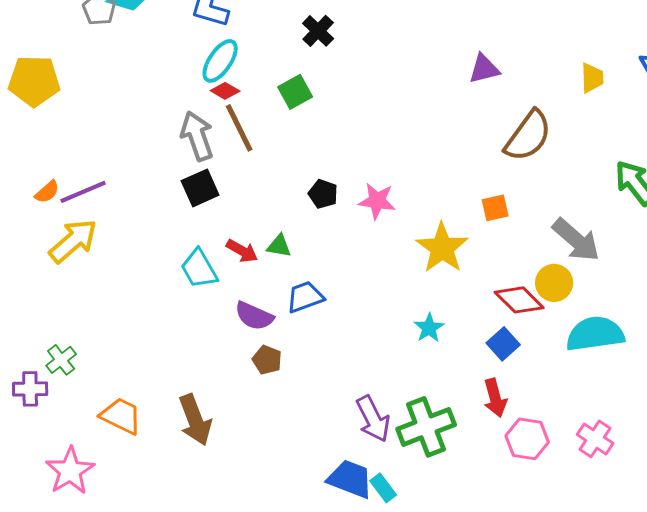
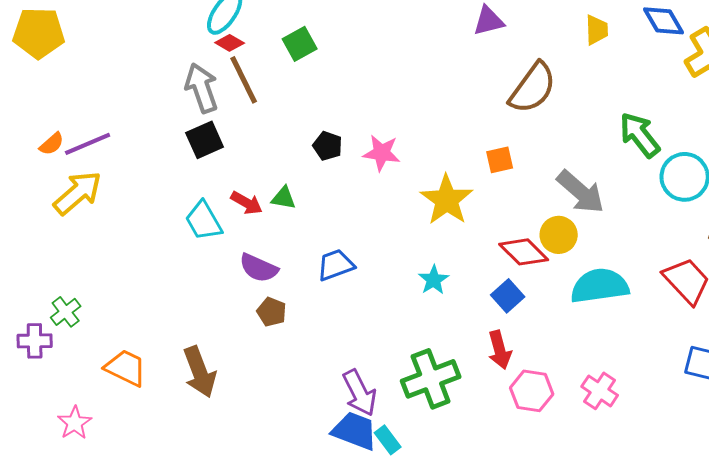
blue trapezoid: (305, 297) -> (336, 265), moved
purple arrow: (373, 419) -> (360, 393), moved
pink star: (70, 471) -> (75, 423), size x0.7

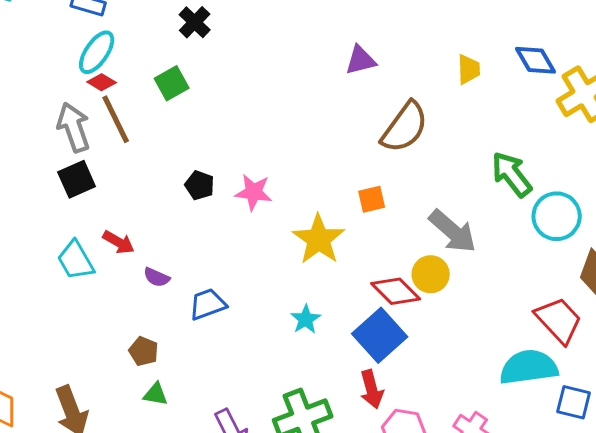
green triangle: (284, 198) -> (156, 394), moved
purple semicircle: (259, 268) -> (157, 277), moved, size x0.7
cyan semicircle: (600, 286) -> (529, 367), moved
blue square: (508, 296) -> (380, 335), size x1.6

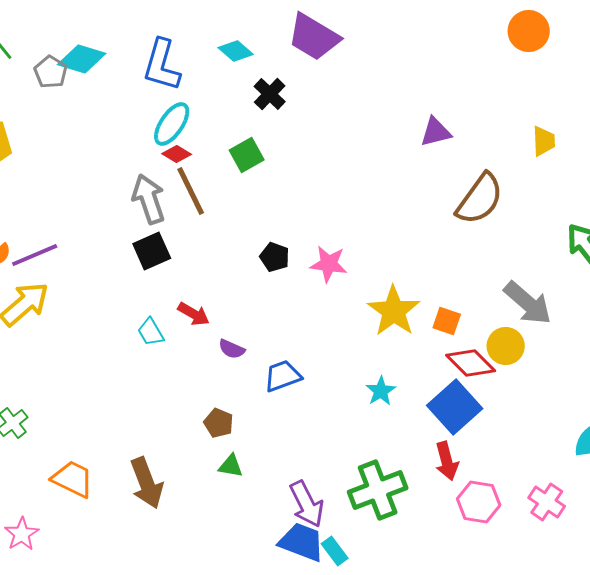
orange square: (372, 199) -> (447, 321), moved, turned 32
cyan trapezoid: (76, 260) -> (151, 332), size x0.7

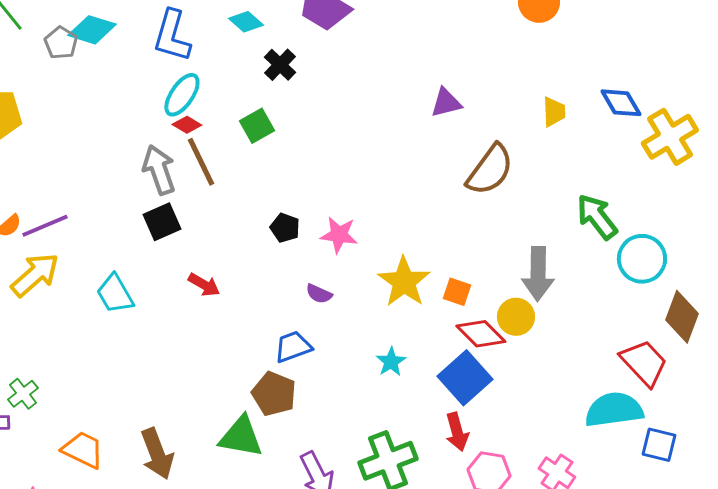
gray arrow: (528, 303) -> (538, 274), turned 50
cyan trapezoid: (151, 332) -> (115, 294), moved, size x1.4
purple semicircle: (232, 349) -> (319, 294), moved
brown pentagon: (219, 423) -> (274, 394), moved, size x1.5
green triangle: (231, 466) -> (241, 437), size x1.8

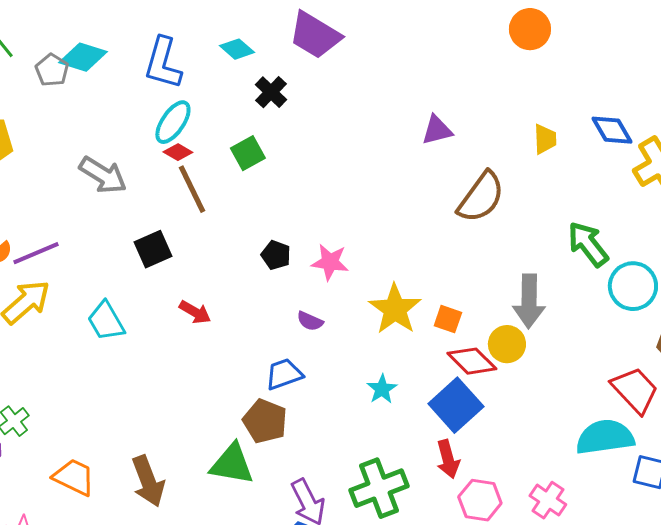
gray arrow: (159, 170) -> (103, 175), moved, turned 141

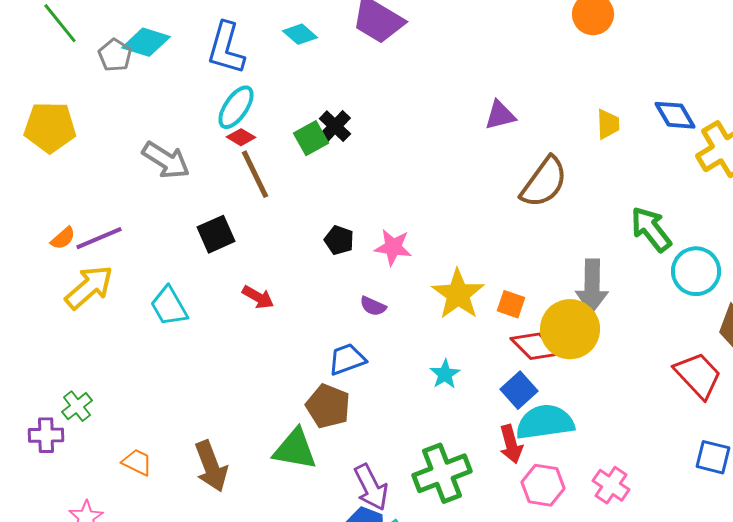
black cross: (271, 92) -> (335, 126), moved
yellow circle: (507, 344) -> (570, 329), size x1.6
blue square: (456, 405) -> (519, 390), size x0.7
cyan semicircle: (605, 437) -> (545, 422), moved
orange trapezoid: (74, 477) -> (137, 462), size x0.7

